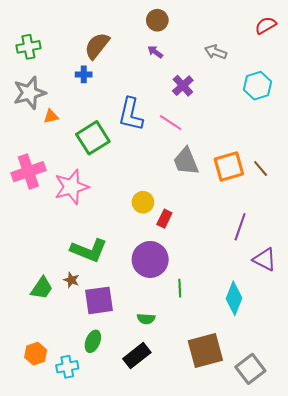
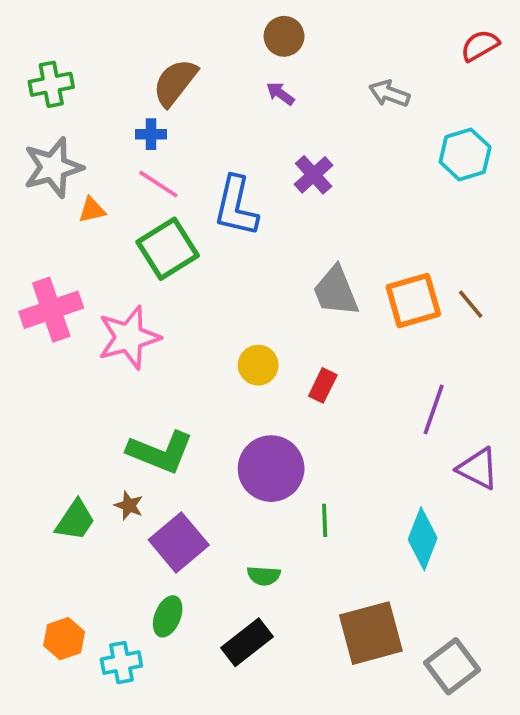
purple cross: (183, 86) -> (314, 175), moved
pink line: (171, 122) -> (158, 184), moved
red rectangle: (164, 219) -> (323, 385), moved
purple square: (99, 300) -> (179, 542), turned -32

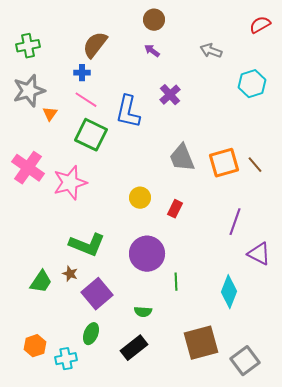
orange triangle: (92, 210) -> (50, 114), turned -42
green square: (168, 249) -> (91, 135), turned -32
pink cross: (51, 310) -> (28, 168), turned -36

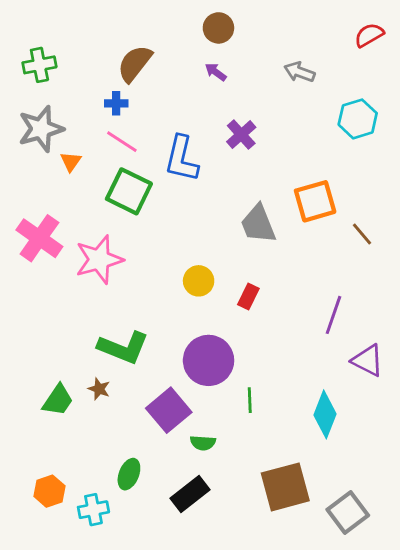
orange square: (224, 163) -> (315, 201), moved
purple square: (97, 294) -> (169, 410), moved

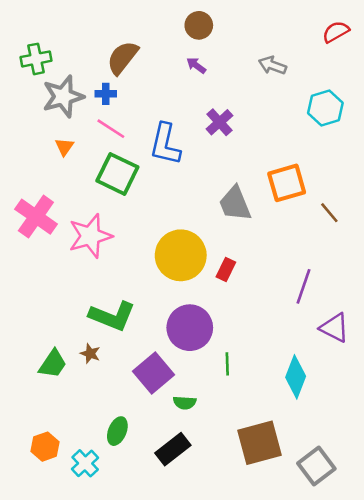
gray star: (41, 129) -> (63, 96), moved
yellow circle: (199, 281) -> (181, 255), size x1.8
cyan cross: (93, 510) -> (85, 463), turned -32

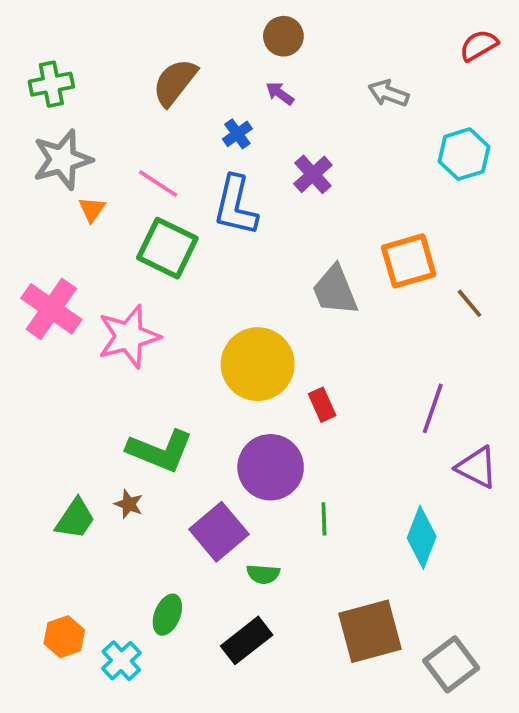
blue cross: (106, 94) -> (237, 134), moved, turned -36
gray star: (63, 96) -> (62, 160), moved
red rectangle: (226, 270) -> (322, 405), moved, turned -50

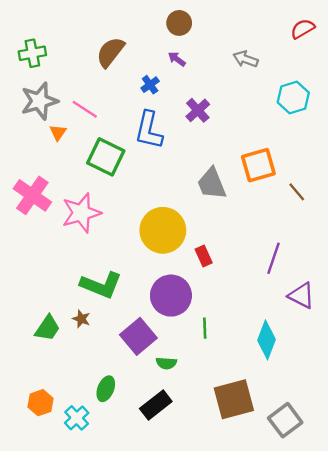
pink line: (158, 184) -> (85, 109), moved

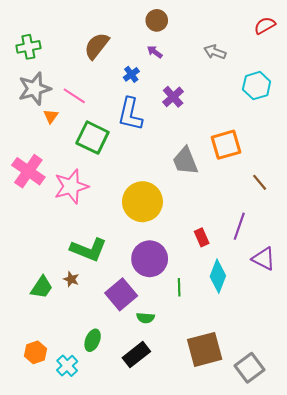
brown line: (297, 192) -> (260, 182), moved
red rectangle: (204, 256) -> (202, 237), moved
cyan diamond: (267, 340) -> (218, 276), moved

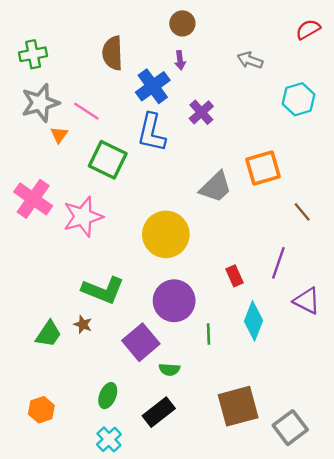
brown semicircle: (97, 46) -> (112, 53), turned -40
purple arrow: (155, 52) -> (180, 60), turned -133
blue cross: (131, 74) -> (153, 86), size x1.8
gray trapezoid: (185, 161) -> (216, 187), turned -112
cyan cross: (67, 366) -> (109, 439), moved

